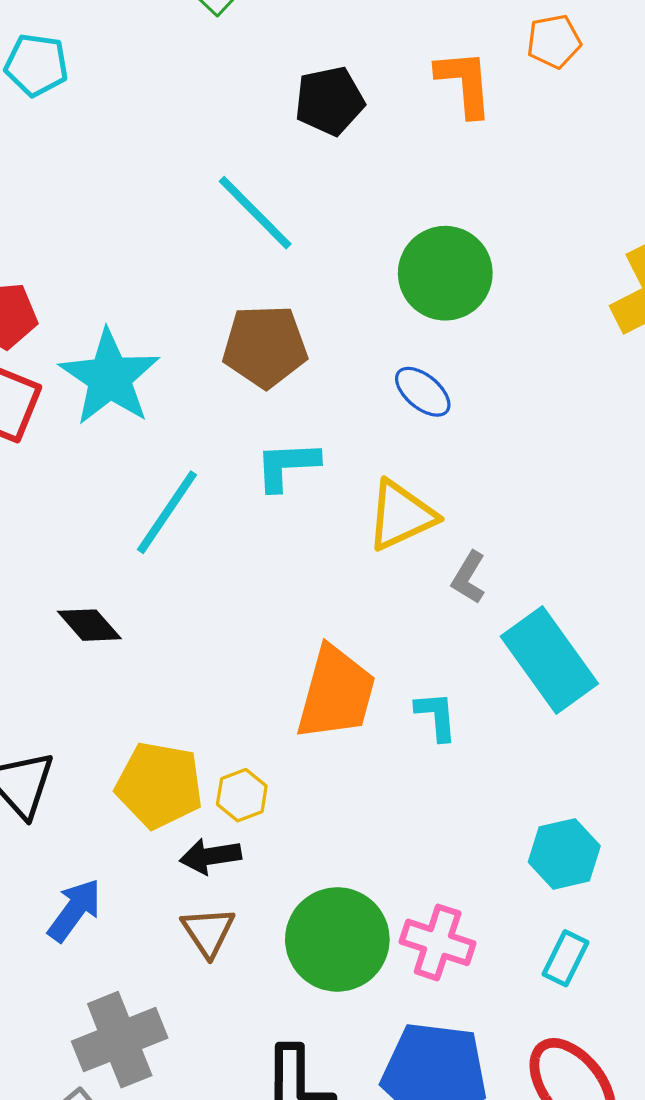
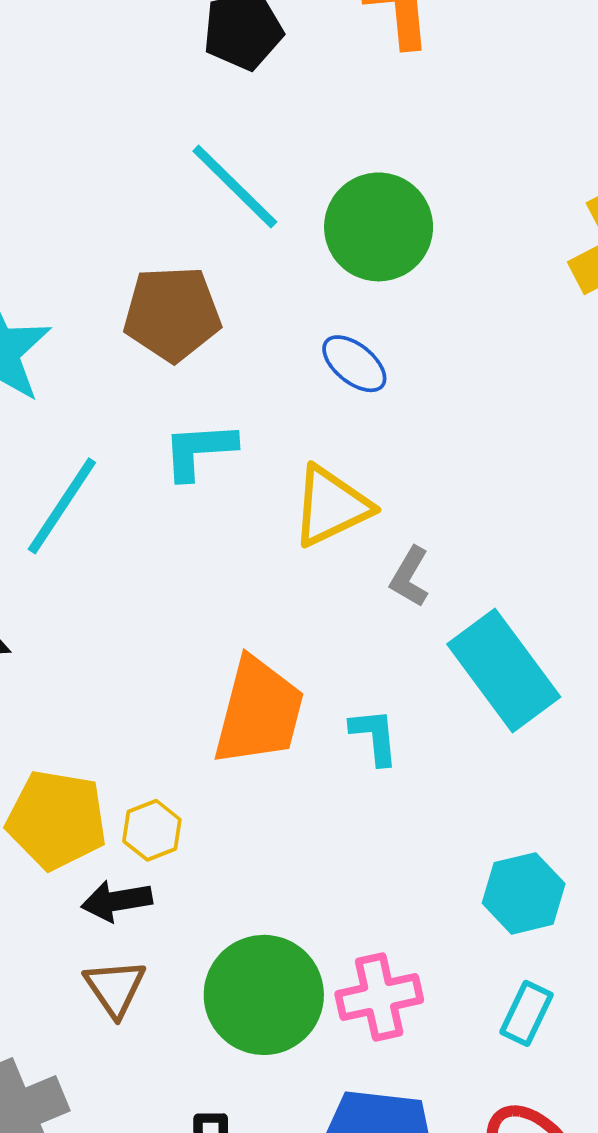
cyan line: (255, 213) -> (235, 187), moved
pink cross: (438, 942) -> (379, 997), turned -30

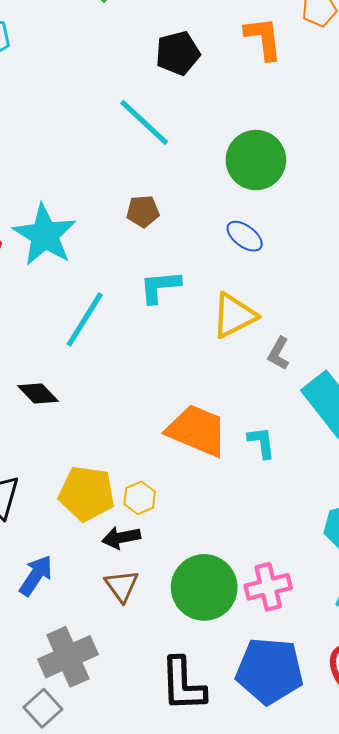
cyan line: (235, 187) -> (144, 122), moved
brown pentagon: (172, 314) -> (143, 211), size x0.6
orange trapezoid: (259, 712) -> (197, 430), turned -80

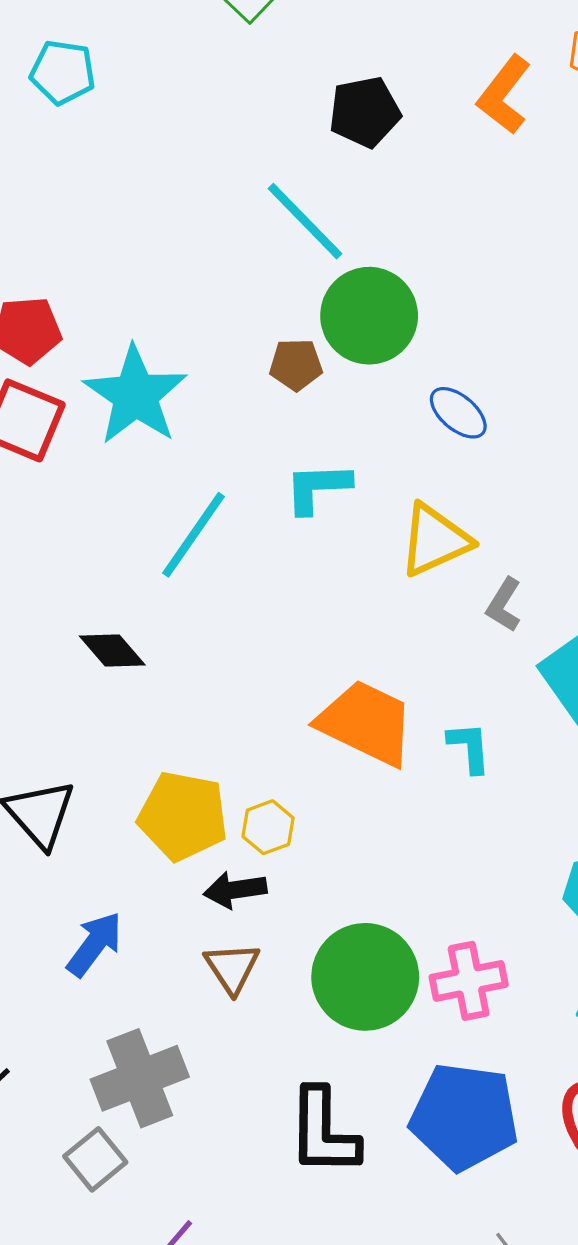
orange L-shape: (263, 38) -> (504, 95), turned -138
green circle: (256, 160) -> (369, 316), moved

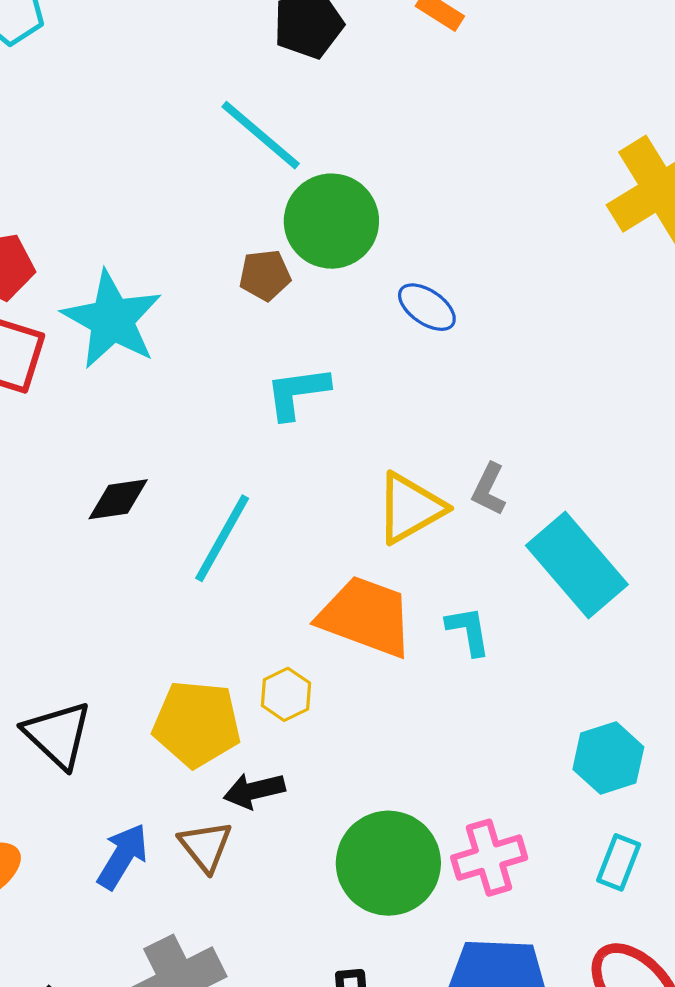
cyan line: (193, 535) -> (222, 538), moved
yellow triangle: (435, 540) -> (410, 508), moved
black diamond: (112, 650) -> (118, 499), moved, turned -52
yellow hexagon: (268, 827) -> (286, 694), moved
brown triangle: (232, 968) -> (206, 846), moved

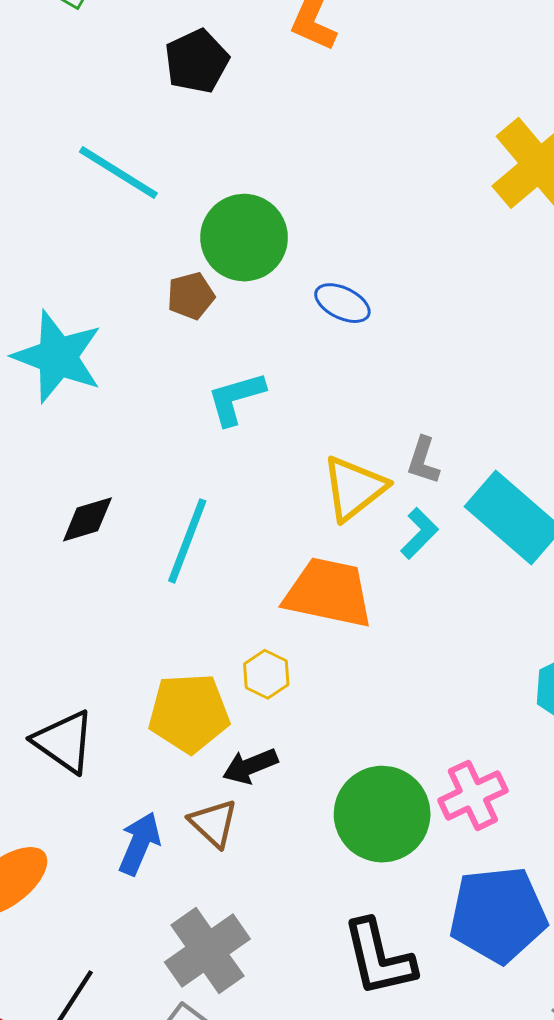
cyan line: (261, 135) -> (118, 173), moved
cyan L-shape: (468, 631) -> (419, 533), moved, turned 63

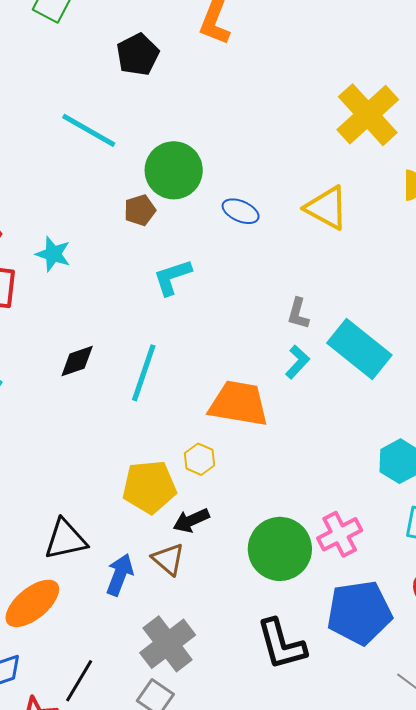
cyan star: (58, 357) -> (53, 254), size x0.6
yellow triangle: (354, 488) -> (327, 208), moved, turned -51
black triangle: (64, 742) -> (66, 539), moved, turned -45

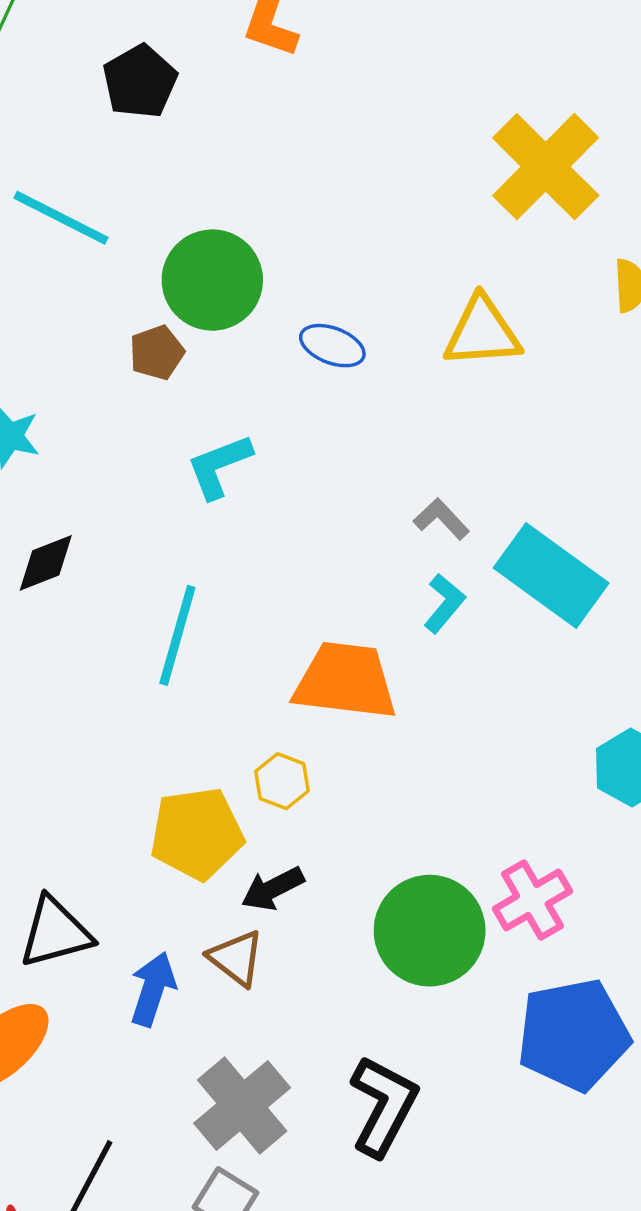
yellow triangle: (327, 208) -> (482, 332), turned -30
gray L-shape: (298, 314) -> (441, 519), turned 124
black diamond: (77, 361) -> (46, 563), moved
black L-shape: (281, 644) -> (383, 1106), moved, turned -134

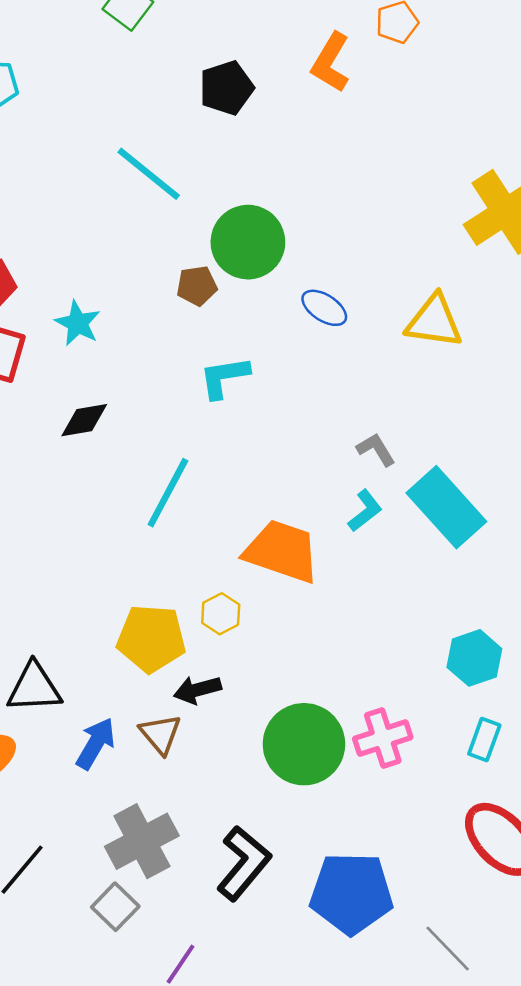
blue pentagon: (573, 1035) -> (351, 893), moved

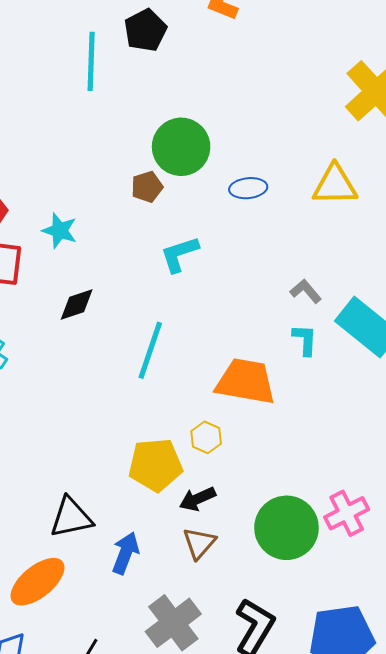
cyan line: (149, 174) -> (91, 61), moved, turned 62
blue ellipse: (324, 308) -> (248, 188), turned -30
cyan L-shape: (365, 511) -> (305, 340), turned -40
brown triangle: (160, 734) -> (199, 543), moved, turned 30

